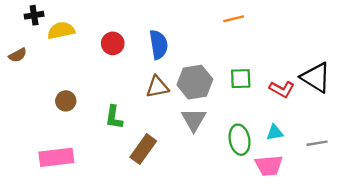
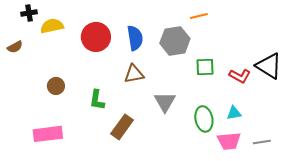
red circle: (113, 43) -> (96, 37), size x1.5
gray hexagon: (195, 82) -> (175, 41), moved
gray line: (317, 143) -> (262, 142), moved

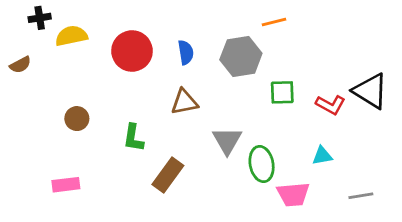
blue semicircle: (135, 38) -> (186, 52), size x0.7
green ellipse: (204, 119) -> (262, 164), moved
pink rectangle: (48, 134) -> (66, 185), size x0.7
pink trapezoid: (229, 141) -> (293, 194), moved

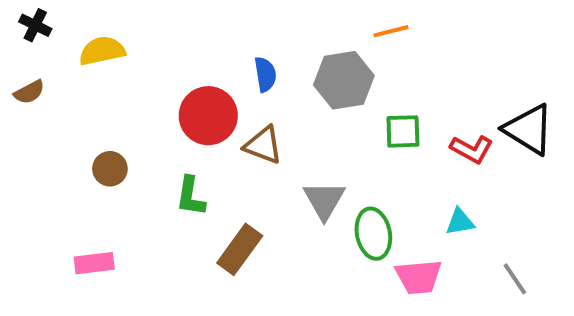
black cross: (40, 18) -> (35, 25), moved, turned 35
red circle: (132, 51) -> (208, 116), moved
brown triangle: (184, 102) -> (263, 145), turned 32
gray line: (361, 196) -> (515, 279), turned 65

